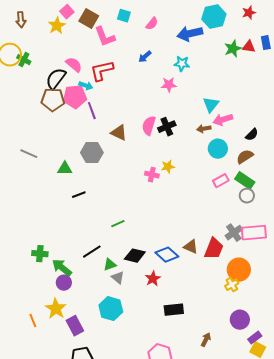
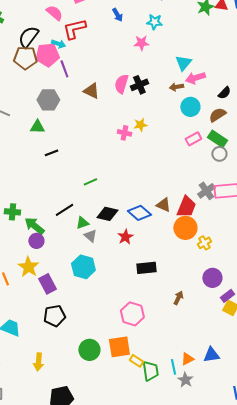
blue arrow: (145, 57) -> (117, 15), turned -80
pink semicircle: (74, 65) -> (54, 13), moved
gray hexagon: (92, 153) -> (48, 100), moved
orange circle: (239, 270) -> (185, 228), moved

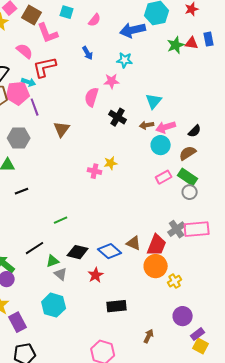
pink arrow: (195, 78) -> (166, 127), moved
pink semicircle: (121, 84) -> (92, 97), moved
black cross: (139, 85) -> (118, 117), moved, turned -36
brown triangle: (91, 91) -> (62, 129), turned 42

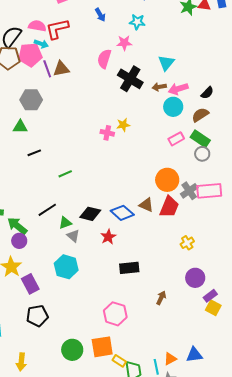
pink semicircle: (25, 51) -> (37, 26), moved, turned -30
black cross: (118, 117) -> (130, 79), size x1.4
brown triangle: (62, 129) -> (61, 69), moved, turned 42
green line: (61, 220) -> (65, 174), moved
orange circle: (156, 266) -> (167, 180), moved

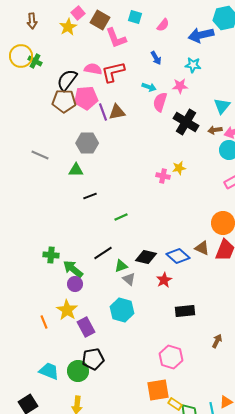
cyan arrow: (41, 44) -> (149, 87), moved
green circle: (72, 350) -> (78, 371), moved

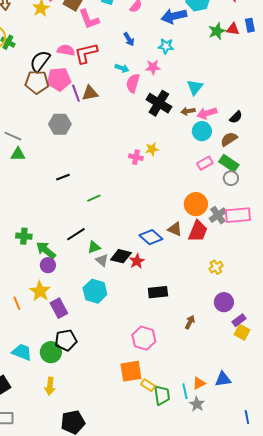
green triangle: (76, 170) -> (18, 154), moved
black diamond: (146, 257) -> (121, 256), moved

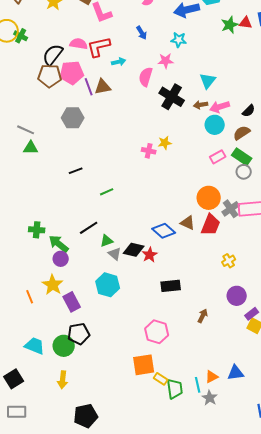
cyan arrow: (122, 68) -> (119, 62), moved, turned -32

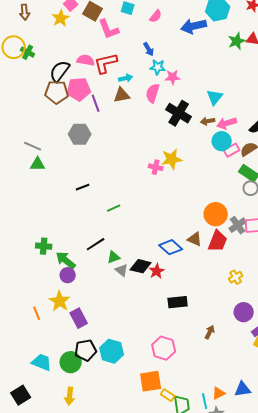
cyan star: (179, 40) -> (158, 67), moved
brown triangle: (103, 87) -> (122, 95), moved
yellow star: (165, 143) -> (172, 159), size x1.5
pink rectangle: (218, 157) -> (232, 150), moved
cyan hexagon: (108, 285) -> (112, 351), moved

